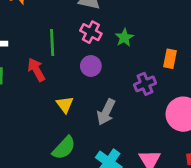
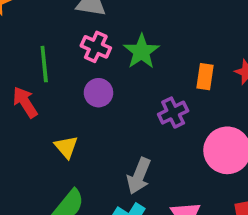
green star: (124, 38) -> (141, 52), size x1.4
gray arrow: (106, 112) -> (139, 176), moved

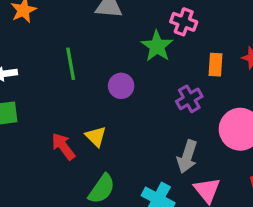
pink cross: (96, 47) -> (184, 22), moved
red arrow: (25, 102) -> (63, 146), moved
gray arrow: (139, 176) -> (187, 157), moved

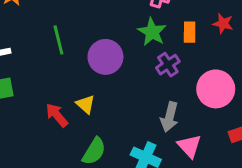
green star: (157, 46) -> (152, 32), moved
purple circle: (121, 86) -> (105, 57), size x1.5

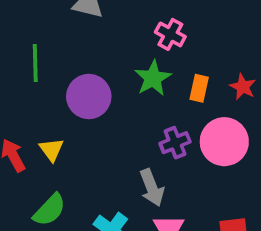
purple cross: (168, 65) -> (175, 143), moved
pink circle: (216, 89) -> (224, 142), moved
gray arrow: (170, 117) -> (152, 188), turned -48

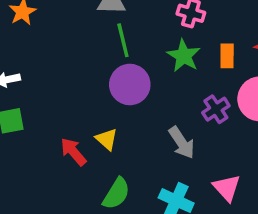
green line: (35, 63) -> (123, 40), moved
gray arrow: (152, 188) -> (182, 143), moved

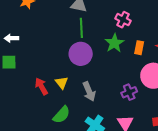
purple cross: (216, 109) -> (129, 92), moved
gray arrow: (182, 143) -> (89, 91), moved

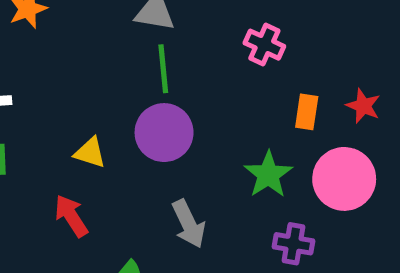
green star: (114, 43) -> (268, 175), moved
yellow triangle: (62, 83) -> (90, 153), moved, turned -32
purple cross: (129, 92) -> (293, 244), moved, turned 35

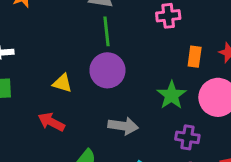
pink cross: (264, 45) -> (168, 16), turned -30
red arrow: (71, 216) -> (51, 122), turned -30
gray arrow: (189, 224) -> (123, 126), turned -56

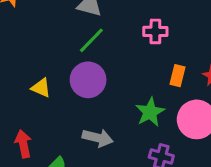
green line: (107, 31) -> (91, 40), turned 44
red arrow: (51, 122) -> (23, 144), moved, turned 45

